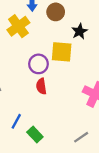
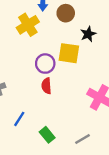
green rectangle: (35, 135) -> (47, 135), moved

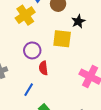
purple circle: (45, 64) -> (32, 50), moved
blue line: (19, 119) -> (29, 90), moved

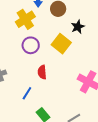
yellow square: (62, 39) -> (61, 44), turned 30
purple circle: (32, 50) -> (31, 45), moved

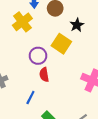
purple circle: (31, 45) -> (38, 56), moved

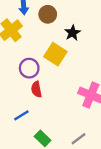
blue line: (30, 98) -> (21, 115), turned 32

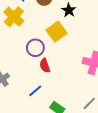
yellow square: (55, 54) -> (57, 32), turned 30

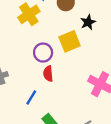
blue line: (35, 91) -> (31, 97), turned -32

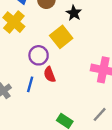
blue line: (31, 97) -> (30, 84), moved

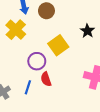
black star: (74, 13) -> (87, 31), moved

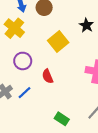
purple circle: (37, 61) -> (23, 61), moved
blue line: (28, 87) -> (25, 93), moved, turned 32

